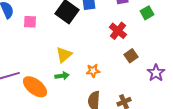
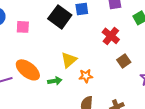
yellow triangle: (64, 55) -> (69, 60), moved
orange ellipse: (35, 87) -> (28, 70), moved

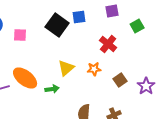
brown square: (124, 61) -> (120, 80), moved
orange star: (86, 76) -> (94, 69), moved

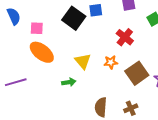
yellow triangle: (66, 68) -> (83, 61), turned -30
orange ellipse: (25, 78) -> (42, 52), moved
brown square: (120, 80) -> (137, 73), size x1.6

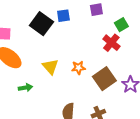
red cross: (125, 37) -> (111, 43), moved
green arrow: (69, 82) -> (25, 88), moved

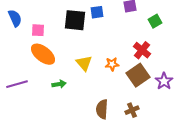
black square: (41, 24) -> (75, 20), turned -30
red cross: (111, 43) -> (142, 50), moved

